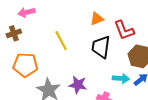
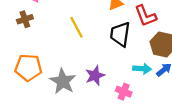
orange pentagon: (25, 65) -> (28, 67), moved
purple star: (78, 85) -> (95, 76), turned -30

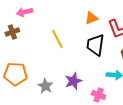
gray star: (63, 81) -> (45, 86), size x0.7

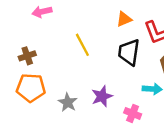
brown cross: (12, 32) -> (27, 56), moved

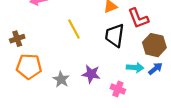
brown cross: (27, 56) -> (17, 39), moved
purple star: (102, 96) -> (91, 74), turned 30

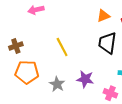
yellow line: (74, 29) -> (62, 47), moved

